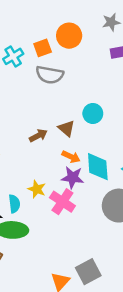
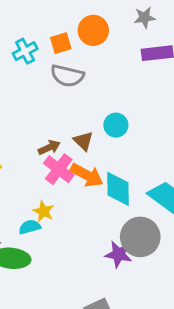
orange arrow: (71, 157) -> (87, 175), size x1.5
purple star: (73, 178) -> (119, 254), moved
pink cross: (62, 202) -> (59, 169), moved
cyan semicircle: (14, 204) -> (30, 227), moved, turned -102

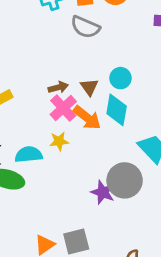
cyan diamond: (118, 189) -> (117, 110), moved
yellow star: (44, 211) -> (59, 141), moved, turned 30
cyan semicircle: (30, 227) -> (29, 154), size x1.4

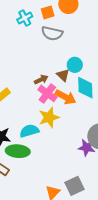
cyan circle: (120, 78) -> (75, 65), moved
yellow star: (59, 141) -> (49, 117), size x1.5

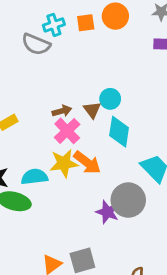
gray semicircle: (52, 33) -> (36, 44), moved
orange arrow: (66, 97) -> (87, 163), moved

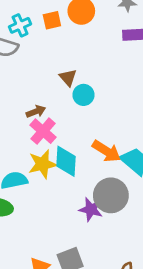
brown triangle: (92, 110) -> (68, 78), moved
cyan diamond: (119, 132) -> (66, 161), moved
orange arrow: (87, 163) -> (106, 151), moved

